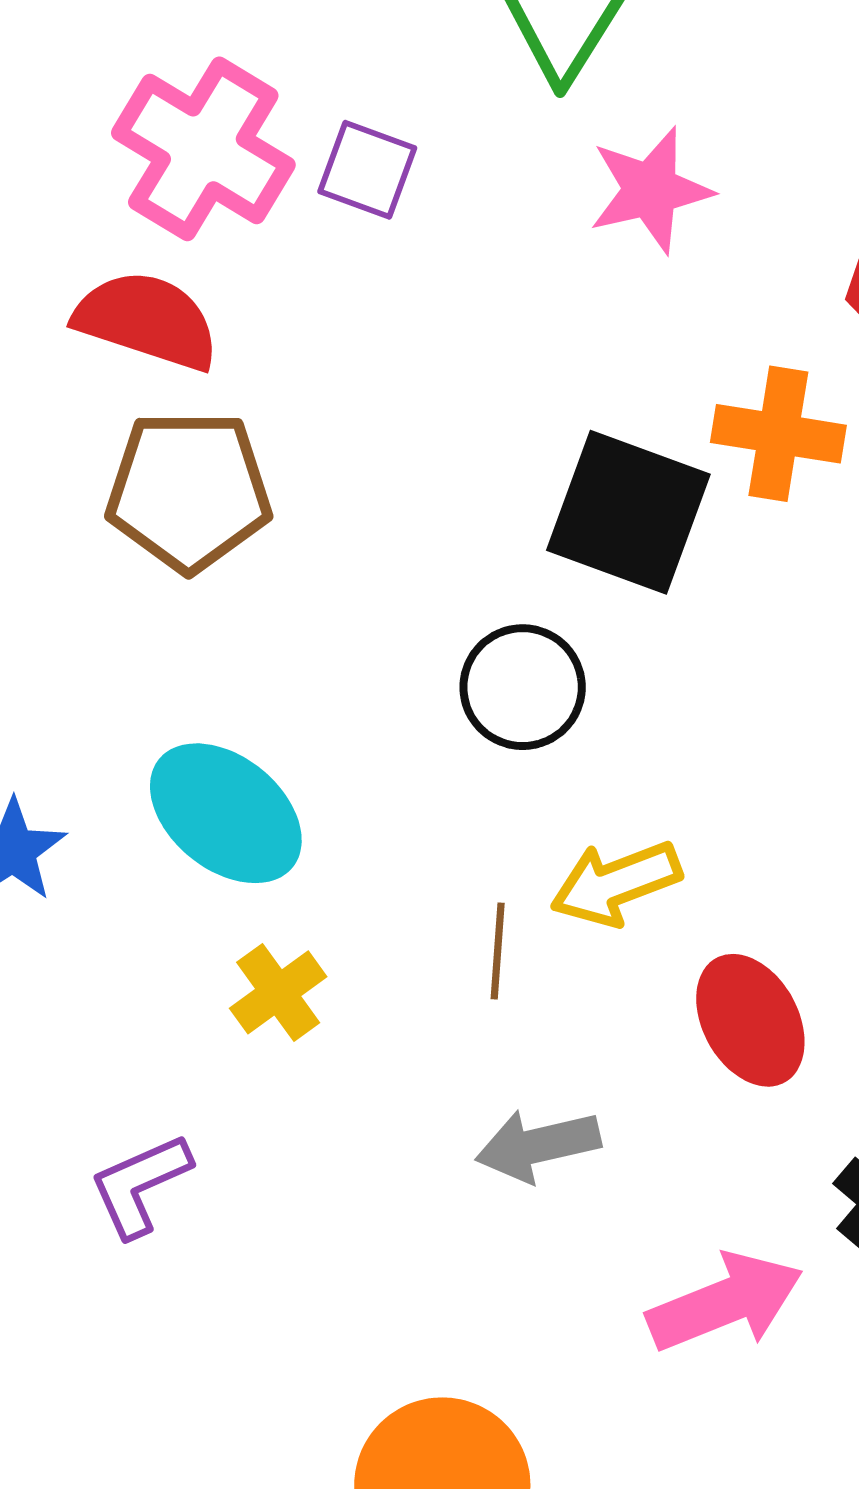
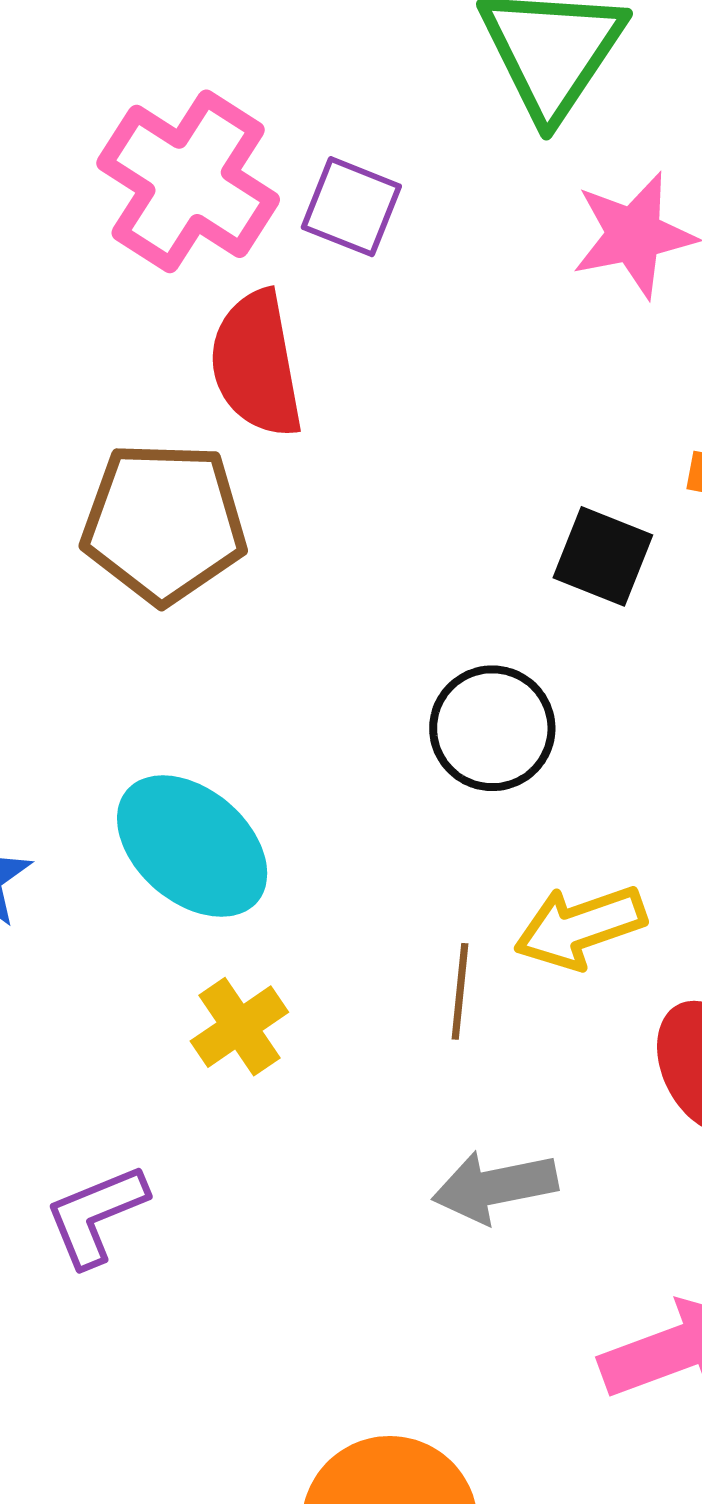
red semicircle: (147, 320) -> (256, 364), moved, turned -120
black square: (628, 512) -> (603, 556), size x0.6

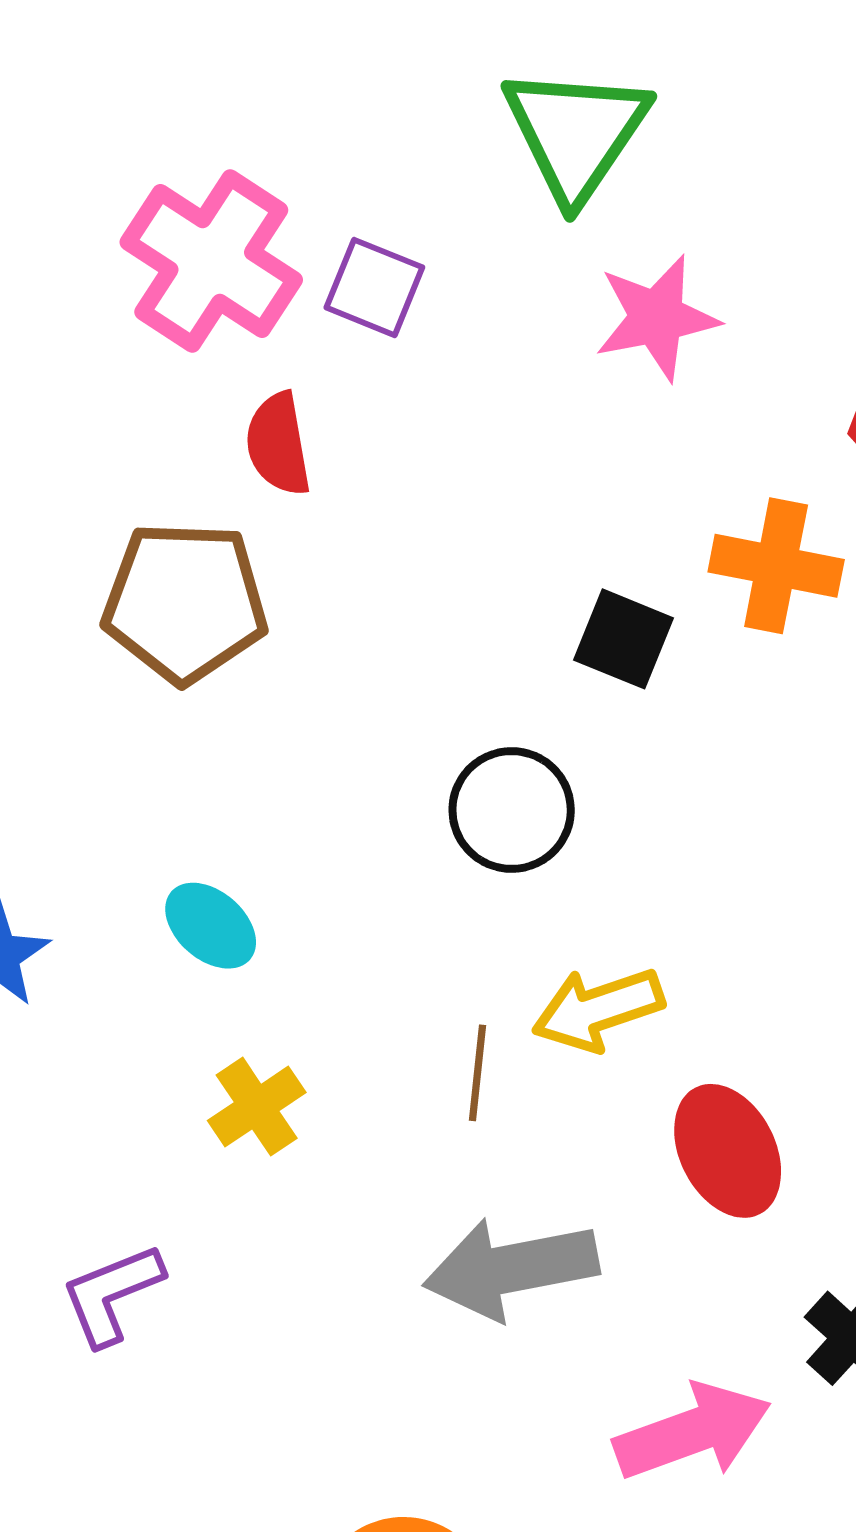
red semicircle: (256, 364) -> (278, 444), size x0.7
cyan ellipse: (192, 846) -> (211, 926), size x0.6
gray arrow: (495, 1187) -> (511, 1269), size x1.4

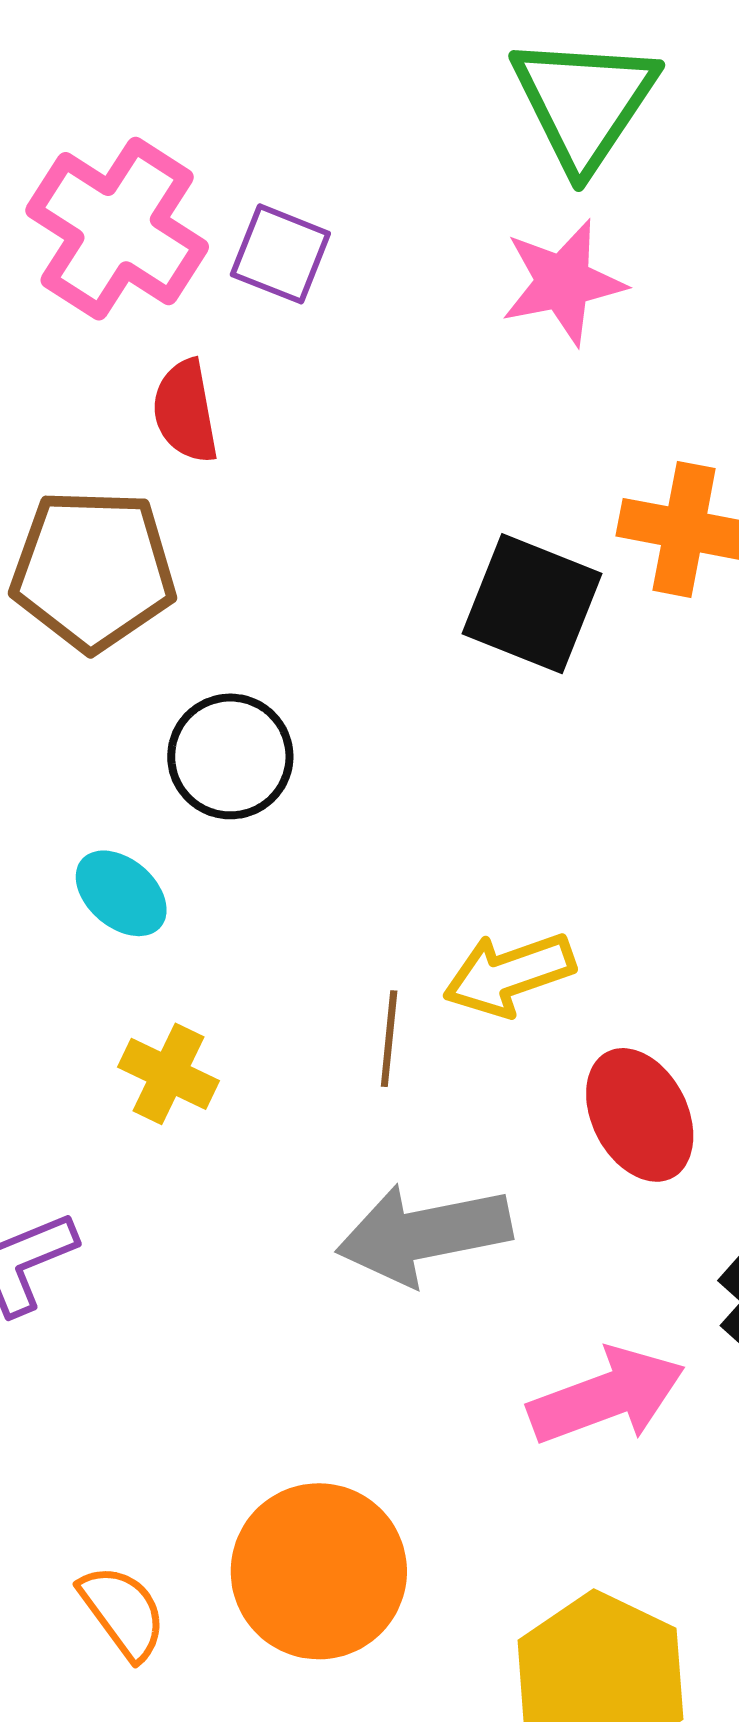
green triangle: (576, 133) -> (584, 102), moved
black square: (623, 639) -> (532, 604), size x1.4
black circle: (512, 810) -> (230, 756), moved
yellow cross: (257, 1107) -> (168, 1074), turned -30

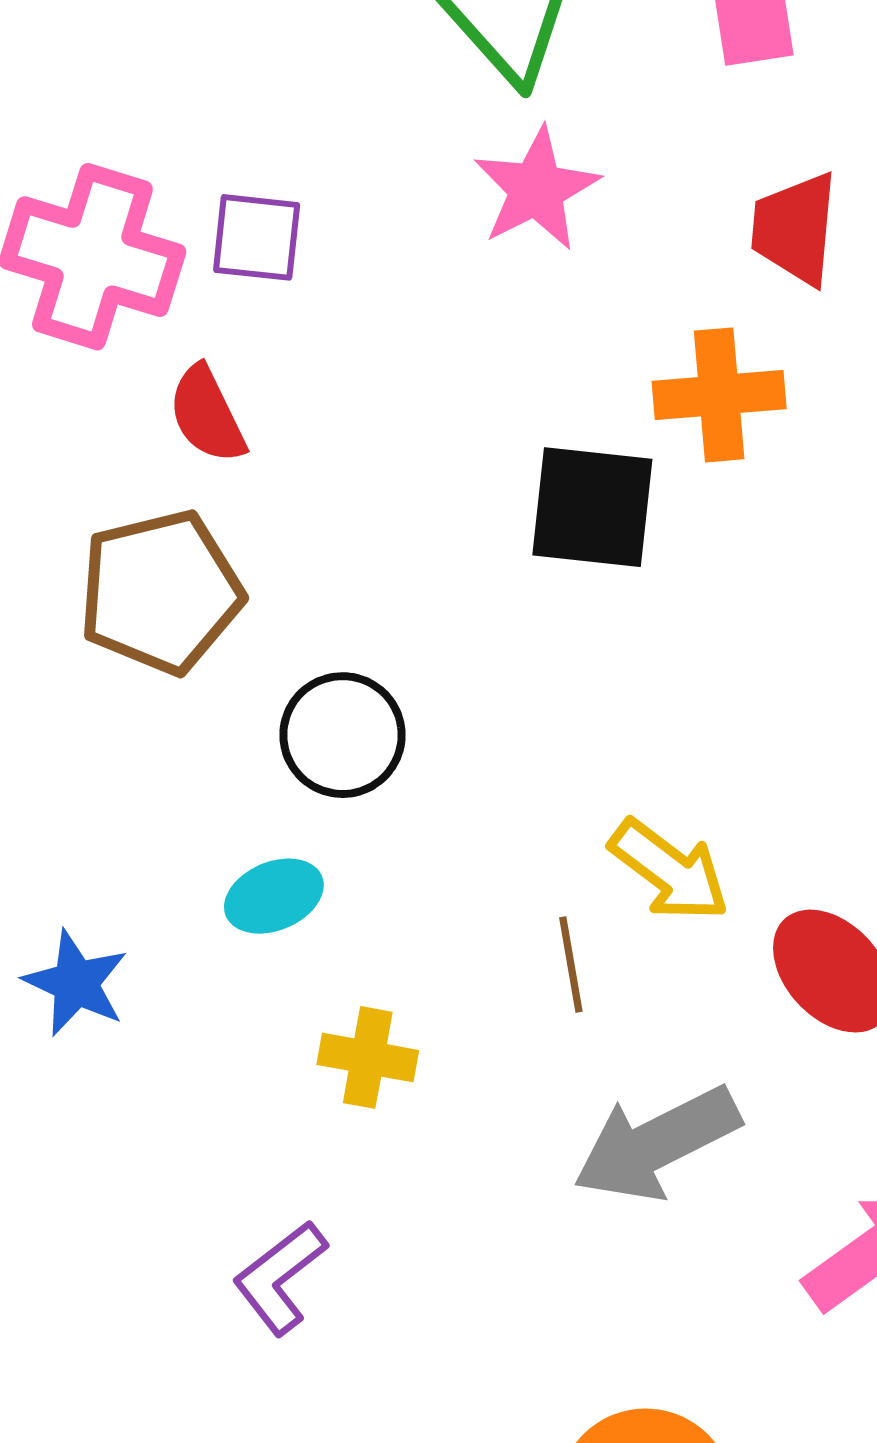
cyan ellipse: (121, 893) -> (274, 896), turned -48
yellow arrow: (509, 974) -> (669, 870), turned -108

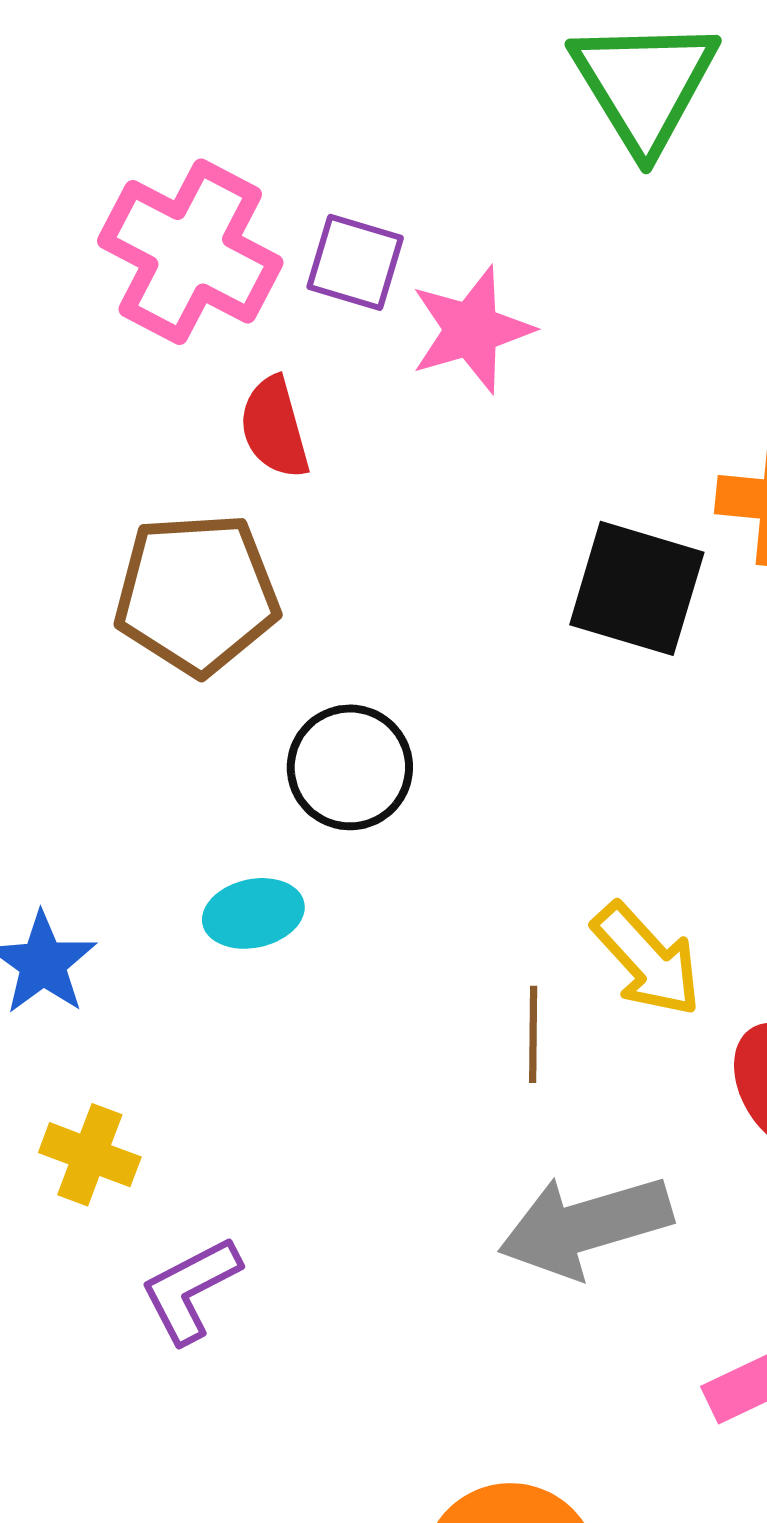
pink star: (536, 189) -> (471, 330), moved
yellow cross: (368, 1057) -> (90, 1155), moved

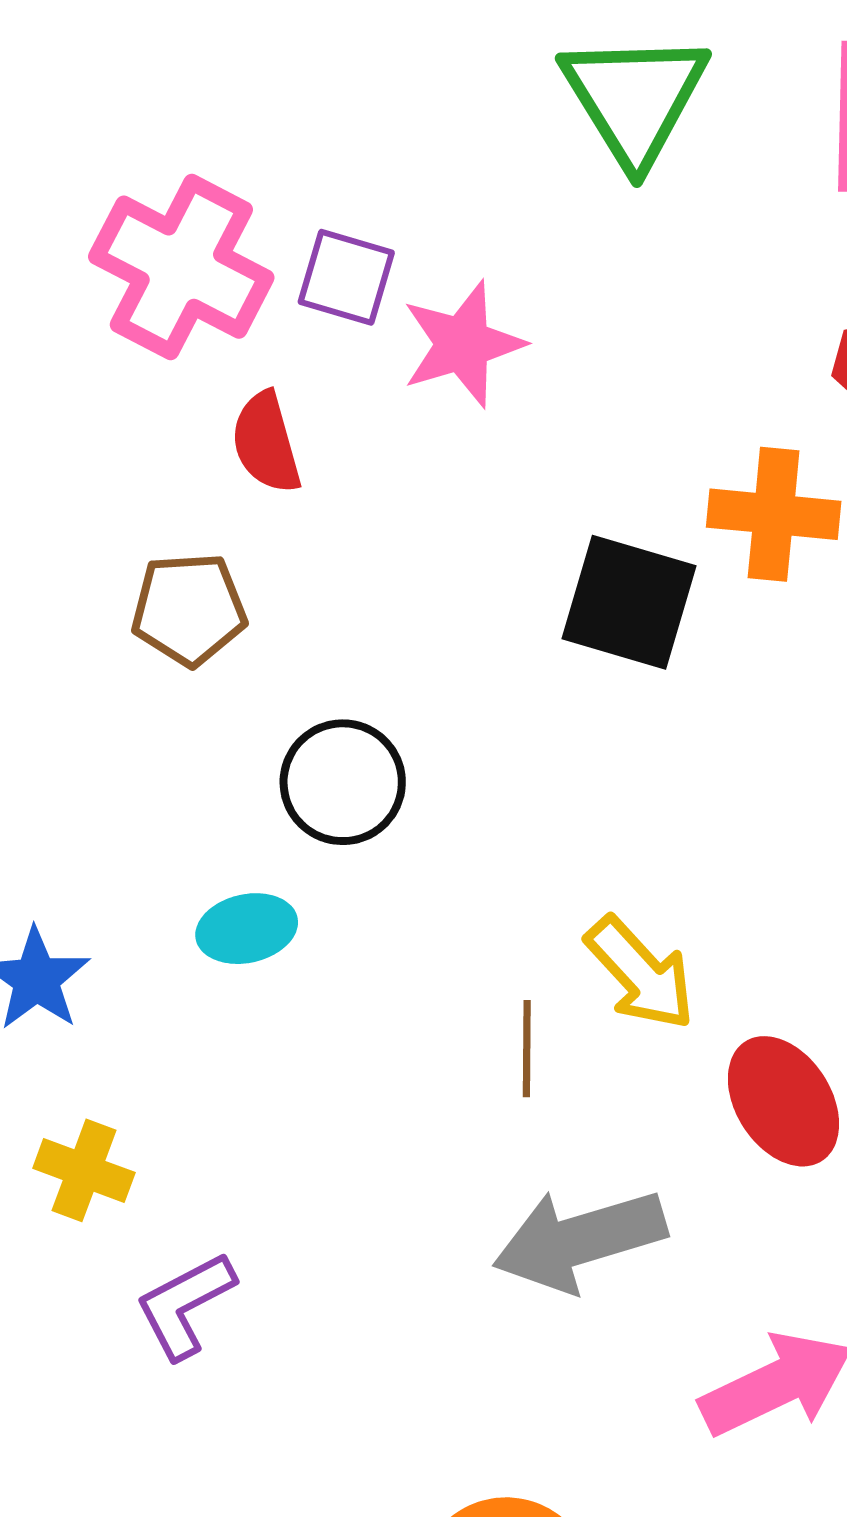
brown pentagon: (197, 594) -> (189, 609), size x0.7

